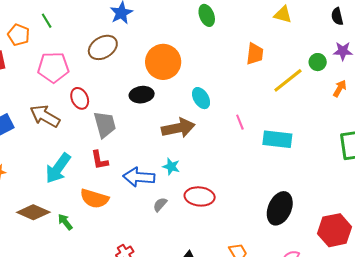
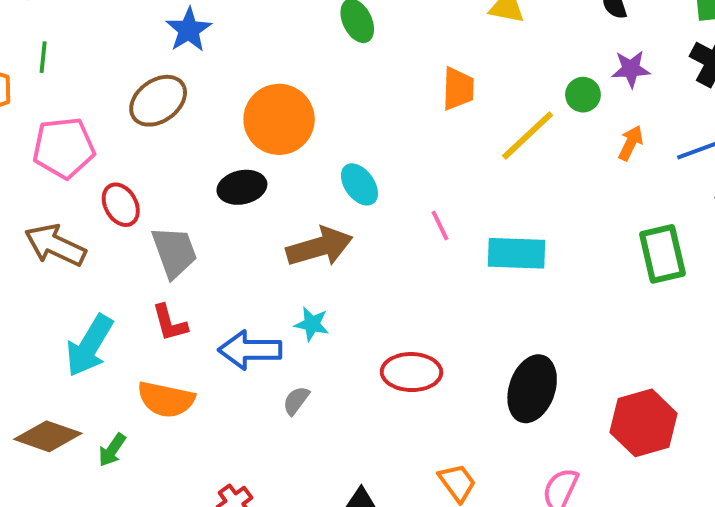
green line: (47, 21) -> (43, 57), turned 42
red ellipse: (200, 196) -> (411, 372), moved
green arrow: (65, 222) -> (112, 450), turned -102

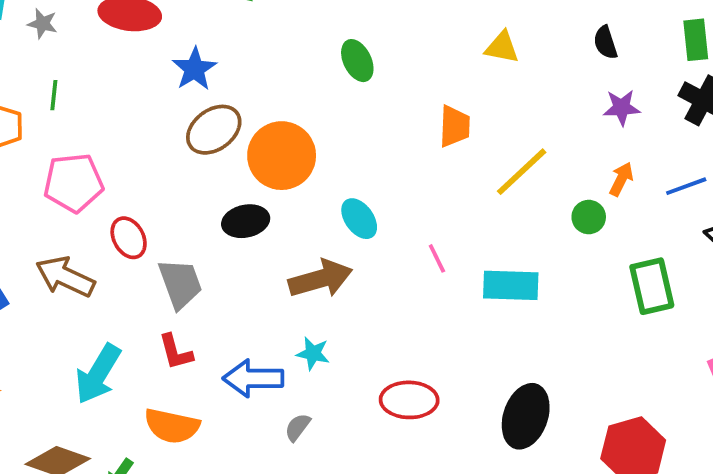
green circle: (583, 95) -> (589, 217), moved
brown ellipse: (158, 101) -> (214, 130), moved

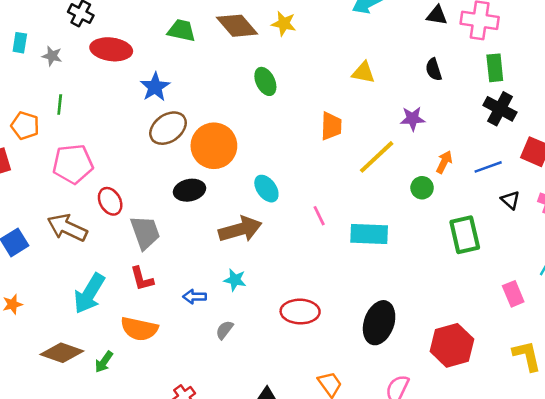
purple star: (622, 108) -> (413, 119), moved
blue arrow: (253, 378) -> (194, 297), size x0.6

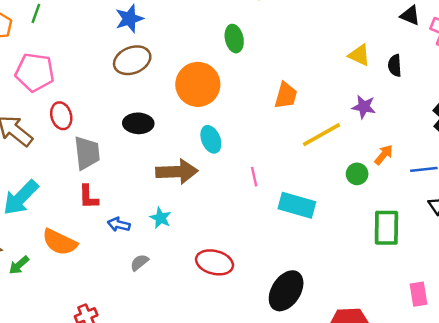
yellow triangle: (363, 73) -> (359, 55), moved
orange circle: (214, 146) -> (198, 84), moved
red L-shape: (142, 279) -> (88, 197), moved

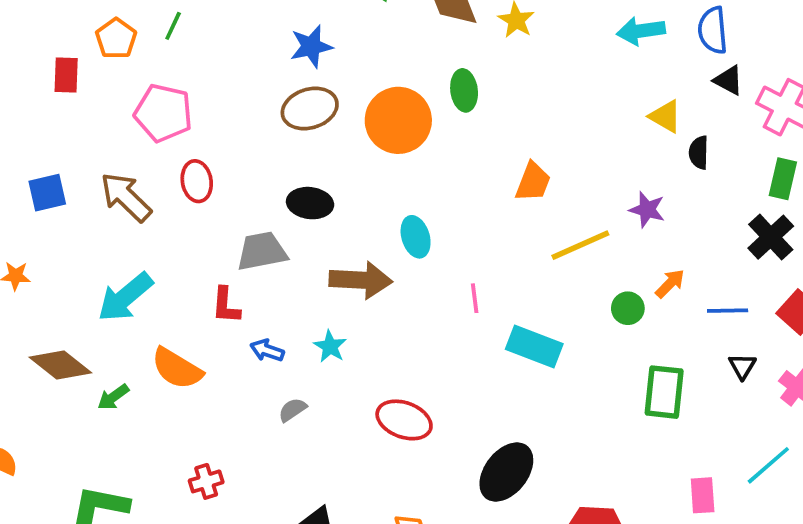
yellow triangle: (359, 55) -> (665, 116), moved
orange circle: (198, 84) -> (398, 120), moved
gray trapezoid: (87, 153) -> (262, 251), moved, turned -100

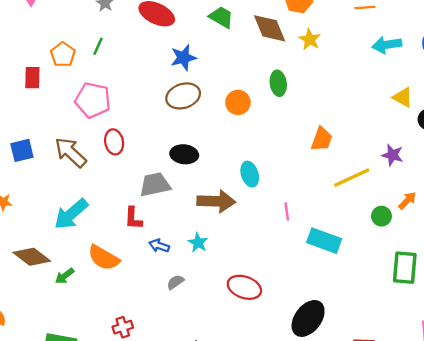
orange circle: (398, 120) -> (238, 102), size x0.6

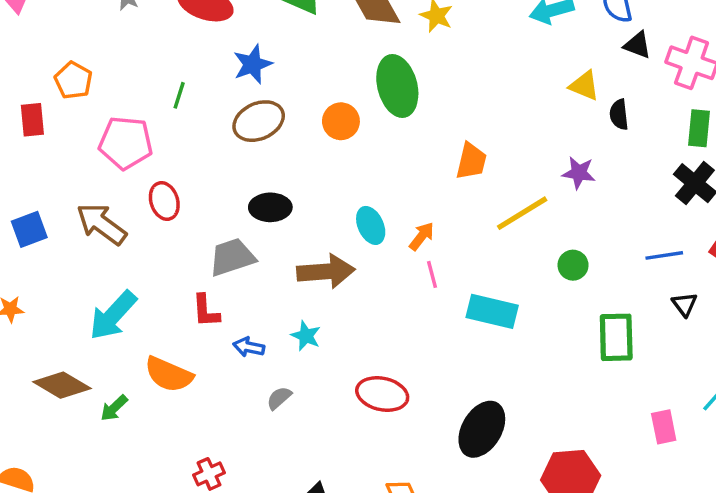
green line: (98, 46) -> (179, 95), moved
green ellipse: (278, 83) -> (397, 86), size x1.6
orange arrow: (407, 201) -> (422, 236), moved

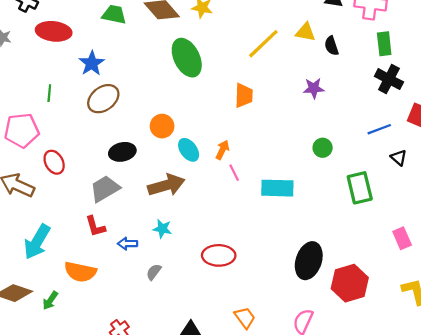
orange circle: (341, 121) -> (162, 126), moved
yellow line: (522, 213) -> (263, 44), moved
black ellipse: (482, 429) -> (309, 261), moved

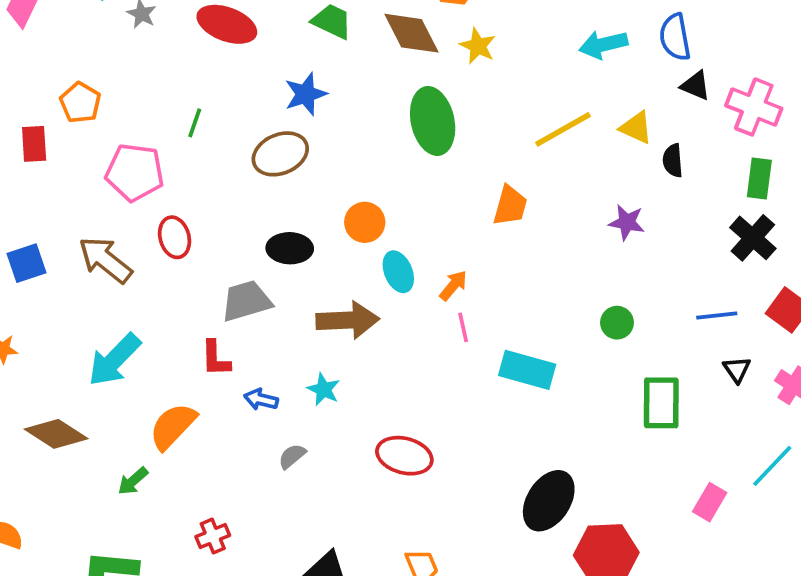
blue star: (92, 63) -> (306, 94), moved
pink rectangle: (402, 238) -> (710, 502), turned 40
orange semicircle: (80, 272) -> (173, 426), turned 108
green arrow: (50, 301) -> (133, 481), moved

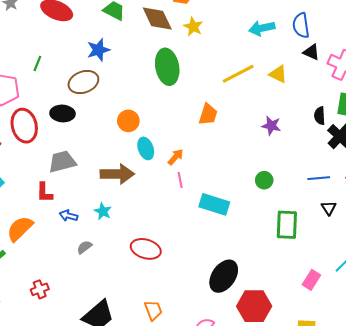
black semicircle: (673, 160) -> (320, 116), moved
red ellipse: (175, 237) -> (24, 126), size x1.5
black ellipse: (290, 248) -> (63, 113), moved

